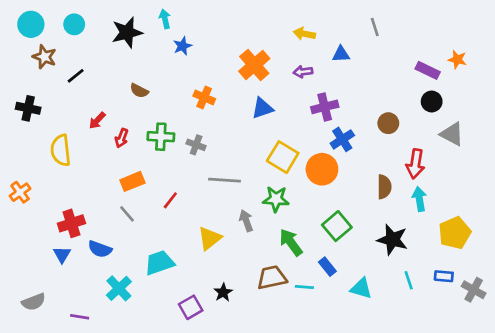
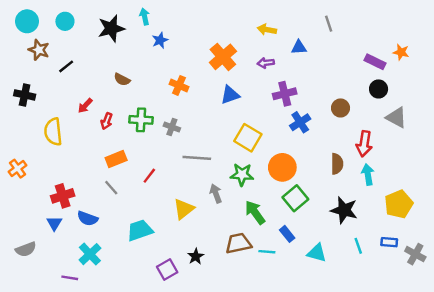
orange circle: (322, 169) -> (282, 167), moved
cyan cross: (119, 288) -> (90, 254), moved
gray semicircle: (34, 302) -> (26, 249), moved

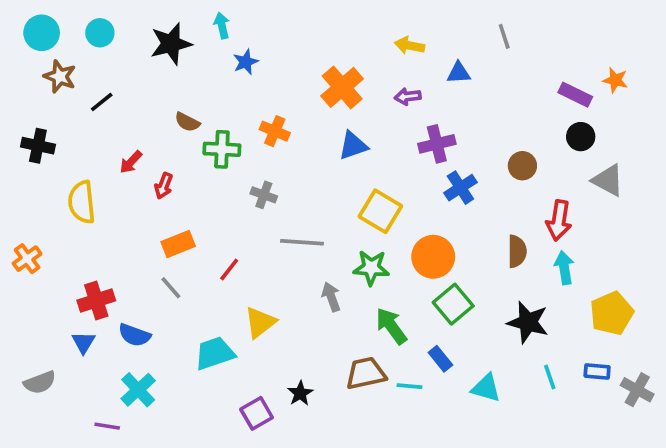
green cross: (141, 120) -> (222, 149), moved
yellow triangle: (184, 209) -> (260, 322), moved

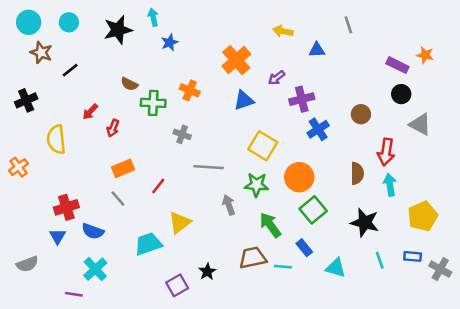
purple arrow: (408, 97) -> (277, 78), moved, turned -30
black cross: (38, 146) -> (26, 100), turned -35
orange cross: (27, 259) -> (19, 167), moved

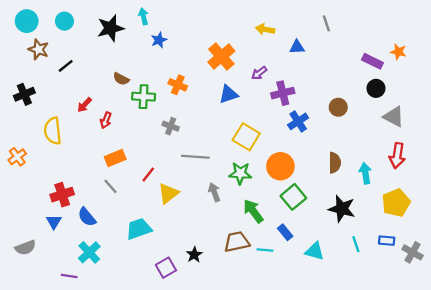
red arrow: (386, 152) -> (397, 156), moved
yellow triangle: (180, 222) -> (168, 193), moved
blue semicircle: (93, 231) -> (87, 217), turned 30

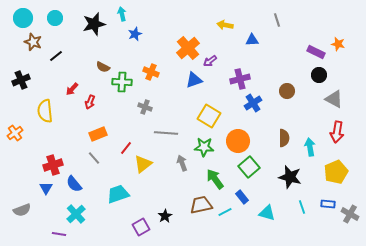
purple arrow: (259, 73) -> (210, 61), moved
cyan line: (265, 250) -> (225, 212), turned -32

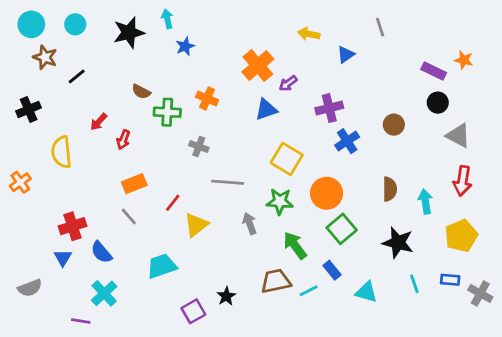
blue triangle: (252, 40) -> (346, 55), turned -32

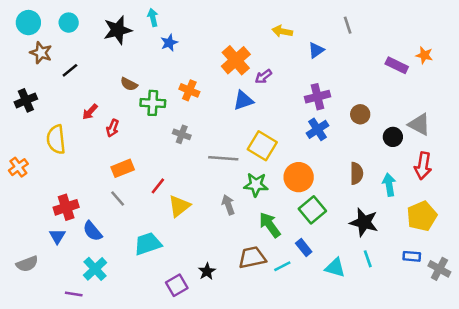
black circle: (438, 103) -> (393, 137), moved
purple cross: (329, 108) -> (317, 97), moved
gray line: (228, 182) -> (223, 158), moved
cyan line: (414, 284) -> (368, 259), moved

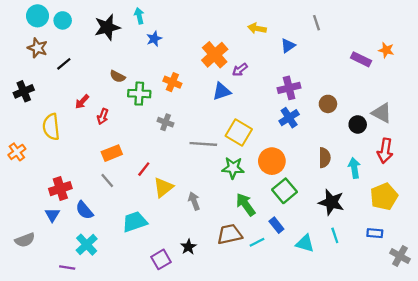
cyan circle: (28, 23) -> (37, 16), moved
gray arrow: (228, 205) -> (194, 201), moved
gray cross: (439, 269) -> (400, 256), moved

